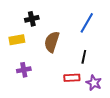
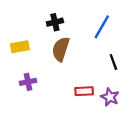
black cross: (32, 19) -> (55, 22), moved
black line: (84, 57) -> (113, 62), moved, turned -32

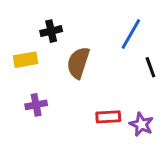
black cross: (55, 22) -> (51, 31), moved
black line: (113, 62) -> (150, 67), moved

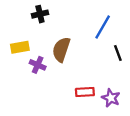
black cross: (51, 31) -> (40, 14), moved
purple cross: (36, 105) -> (38, 65), moved, turned 35

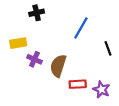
blue line: (103, 27) -> (81, 28), moved
brown semicircle: (61, 50) -> (58, 66), moved

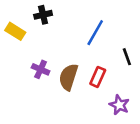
yellow rectangle: (18, 43) -> (15, 31), moved, turned 42
red rectangle: (78, 84) -> (98, 77), moved, turned -63

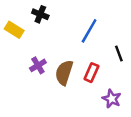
black cross: (43, 15) -> (40, 14), turned 35
purple cross: (41, 69) -> (38, 65), turned 35

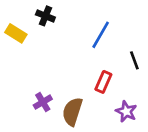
purple cross: (38, 65) -> (43, 102), moved
brown semicircle: (64, 73) -> (72, 112), moved

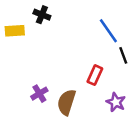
yellow rectangle: (16, 33) -> (15, 31), turned -36
blue line: (101, 35) -> (108, 31), moved, turned -65

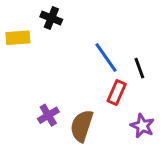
blue line: (108, 31) -> (106, 58), moved
black line: (123, 55) -> (139, 68), moved

